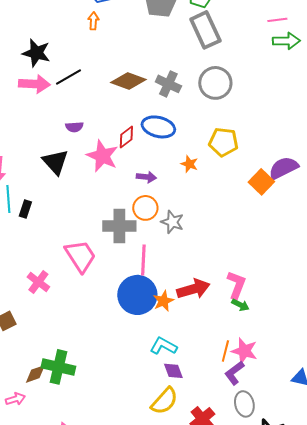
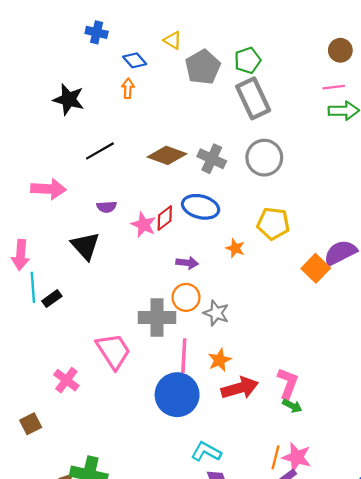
black star: (36, 53) -> (69, 99), moved
pink arrow: (34, 84) -> (48, 189), moved
pink star: (102, 156) -> (144, 225), moved, size x0.7
black rectangle: (25, 209) -> (52, 299), turned 36
orange star: (163, 301) -> (220, 360), moved

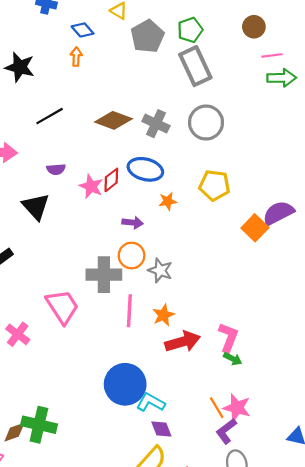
brown circle: (340, 50) -> (254, 27), moved
orange star: (235, 248) -> (168, 201), moved, turned -30
blue circle: (177, 395) -> (125, 384), moved
orange line: (275, 457) -> (217, 408), turned -45

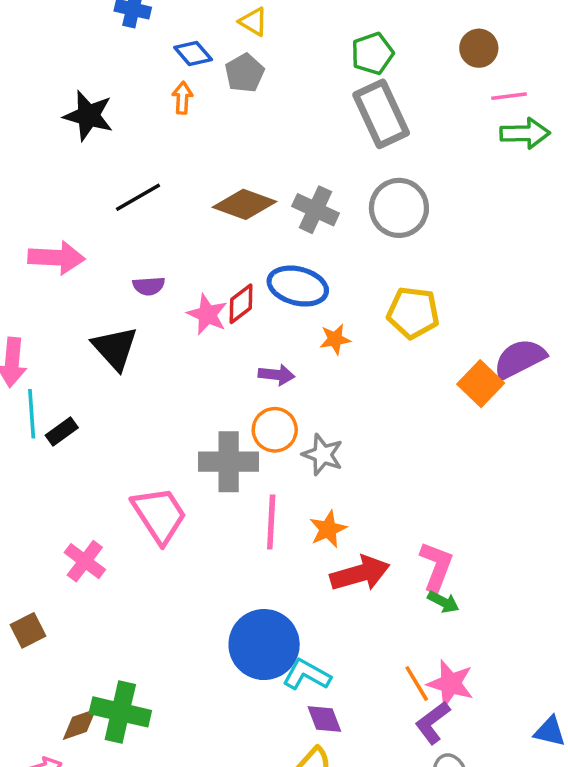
gray pentagon: (147, 36) -> (245, 73), moved, size x0.7

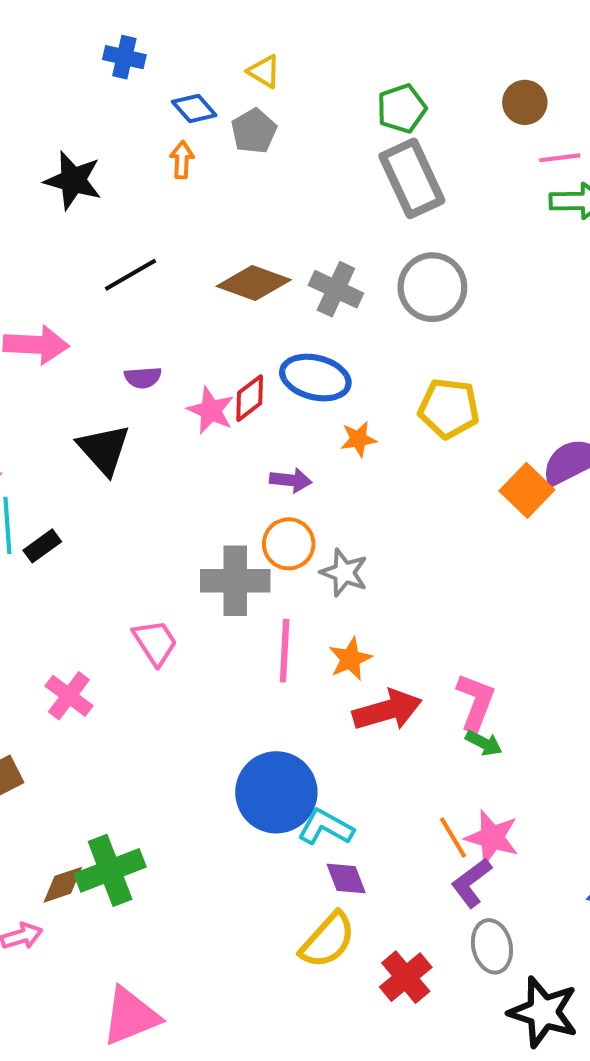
pink trapezoid: (159, 515) -> (155, 642), size x0.7
green cross: (120, 712) -> (110, 870), turned -34

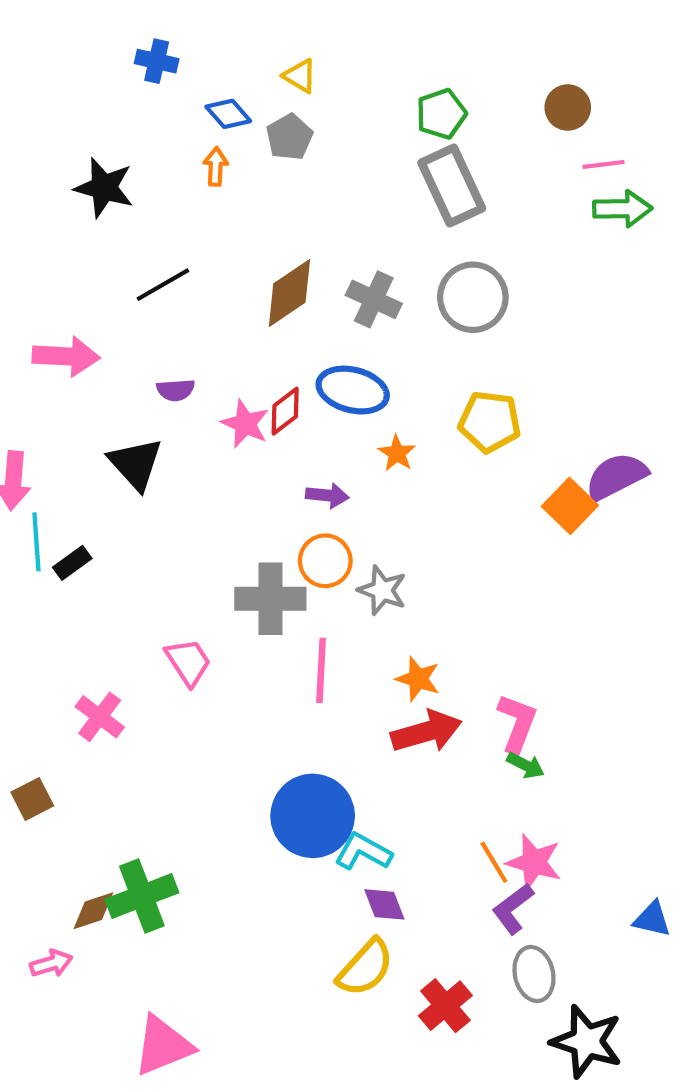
brown diamond: (254, 283) -> (289, 293), turned -54
orange star: (358, 439) -> (397, 453), turned -30
orange star: (350, 659) -> (418, 679), moved, turned -30

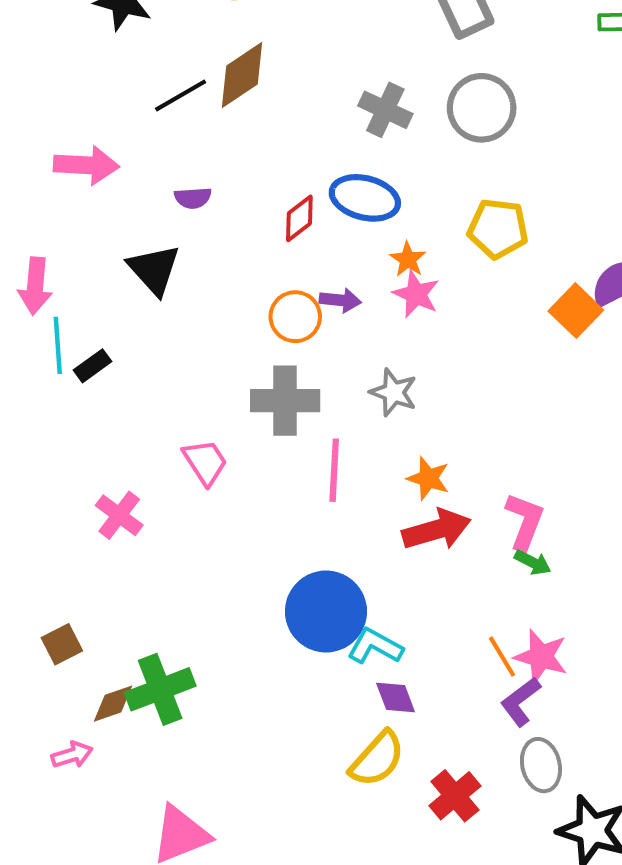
brown diamond: (289, 293) -> (242, 75), moved
pink star: (245, 424) -> (416, 294), moved
orange circle: (325, 561) -> (295, 317), moved
brown square: (32, 799) -> (62, 644), moved

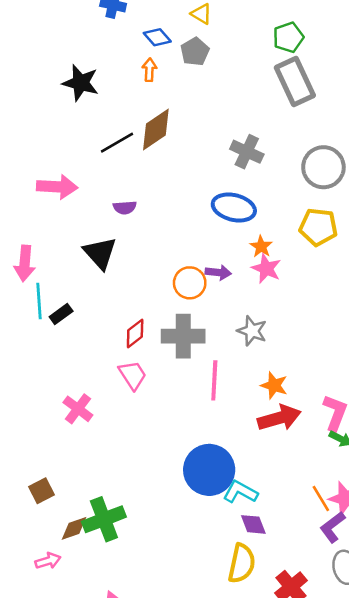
gray circle: (482, 108) -> (323, 167), moved
red diamond: (299, 218) -> (135, 334), moved
yellow semicircle: (377, 759) -> (242, 563), turned -30

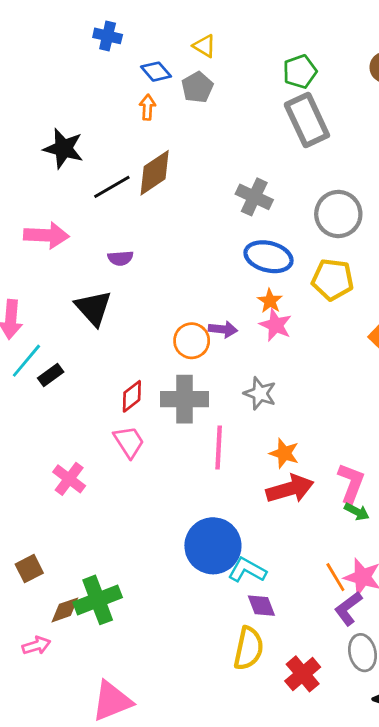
black star: (81, 83) -> (63, 148), moved
blue ellipse: (234, 207) -> (269, 257), moved
cyan line: (39, 301) -> (26, 361), turned 44

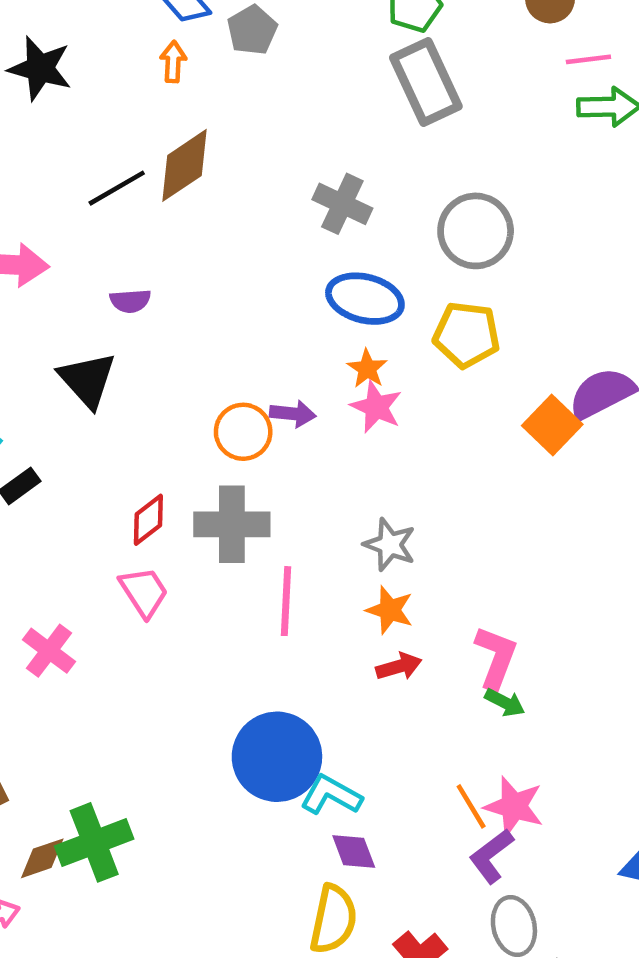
black star: (63, 148) -> (40, 68), moved
gray star: (260, 393) -> (390, 545), moved
red arrow: (290, 489) -> (399, 666), size x0.6

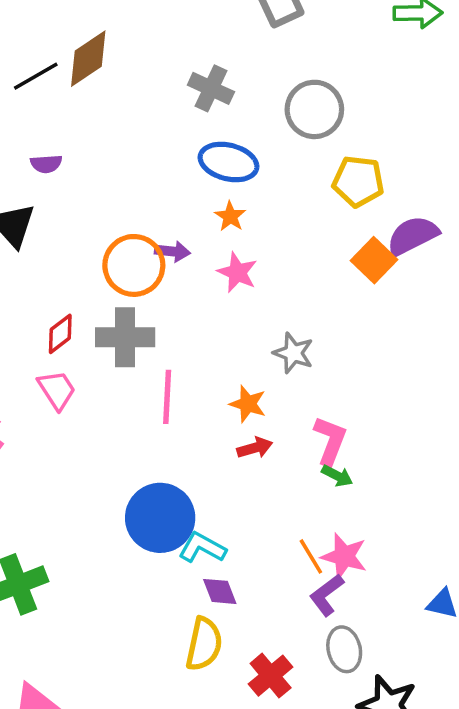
yellow pentagon: (467, 335) -> (358, 181), moved
pink star: (376, 407) -> (237, 272), moved
orange circle: (243, 432) -> (134, 265), size x1.4
gray star: (390, 545) -> (293, 353), moved

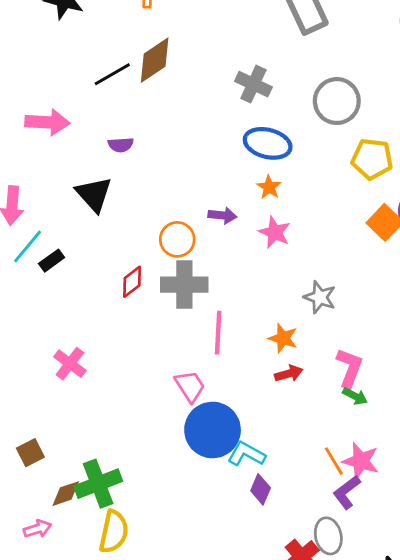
orange circle: (134, 265) -> (177, 239), moved, size x0.7
pink trapezoid: (57, 390) -> (190, 386), moved
purple diamond: (220, 591) -> (261, 489), turned 44
yellow semicircle: (204, 644) -> (114, 532), moved
gray ellipse: (344, 649) -> (328, 536), moved

